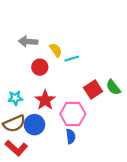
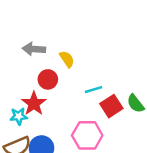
cyan line: (72, 59) -> (94, 90), moved
red star: (45, 100) -> (34, 104), moved

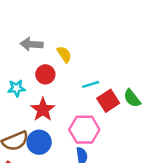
red star: (34, 104) -> (43, 110), moved
cyan star: (19, 116) -> (16, 88), moved

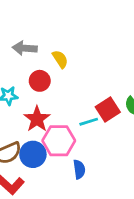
cyan line: (91, 84) -> (89, 122), moved
pink hexagon: (84, 130) -> (59, 141), moved

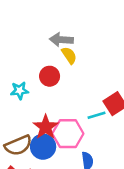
gray arrow: (25, 48) -> (61, 40), moved
red star: (37, 119) -> (46, 127), moved

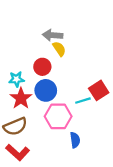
red star: (46, 127) -> (21, 98), moved
blue circle: (43, 147) -> (46, 90), moved

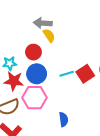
red star: (21, 98) -> (14, 81), turned -30
cyan line: (83, 101) -> (67, 74), moved
pink hexagon: (58, 116) -> (35, 98), moved

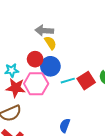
blue circle: (37, 74) -> (50, 66), moved
pink hexagon: (35, 98) -> (36, 84), moved
blue semicircle: (64, 119) -> (65, 126), turned -152

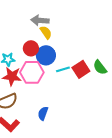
blue semicircle: (65, 126) -> (43, 113), moved

